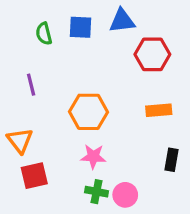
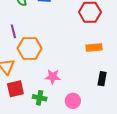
orange hexagon: (89, 112) -> (30, 48), moved
green cross: (97, 192) -> (40, 98), moved

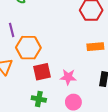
pink star: (53, 77) -> (68, 77), moved
red square: (15, 89) -> (42, 72), moved

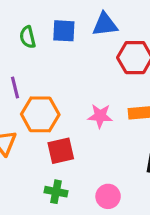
pink star: (68, 77) -> (100, 116), moved

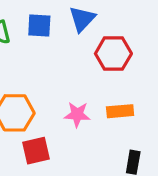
blue triangle: (105, 24) -> (82, 19), turned -40

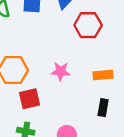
orange rectangle: (120, 111) -> (103, 75), moved

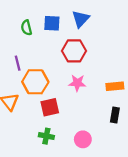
red hexagon: (88, 25) -> (74, 51), moved

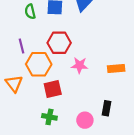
red hexagon: (74, 51) -> (59, 43), moved
black rectangle: (115, 115) -> (106, 108), moved

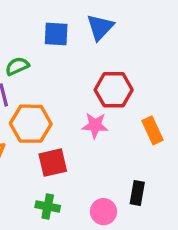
green semicircle: (30, 12) -> (17, 66), moved, turned 80
red hexagon: (59, 43) -> (114, 90), moved
orange rectangle: (116, 69) -> (153, 130), turned 70

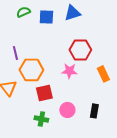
blue triangle: (100, 27) -> (72, 13), turned 30
green semicircle: (17, 66) -> (23, 12), moved
pink circle: (103, 212) -> (67, 110), moved

